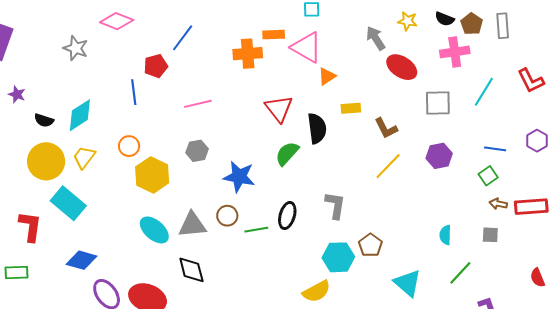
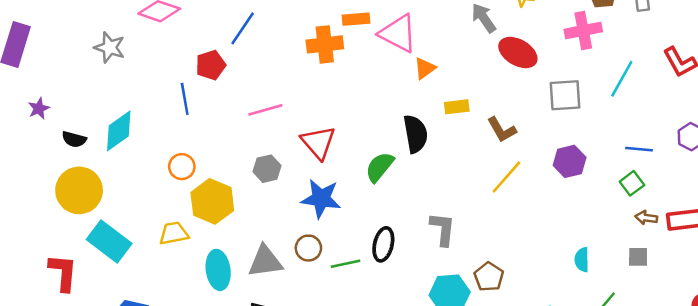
purple star: (17, 94) -> (39, 108), turned 30
red triangle: (279, 109) -> (318, 142), moved
yellow trapezoid: (84, 157) -> (174, 233), moved, turned 45
cyan ellipse: (154, 230) -> (218, 270), turned 44

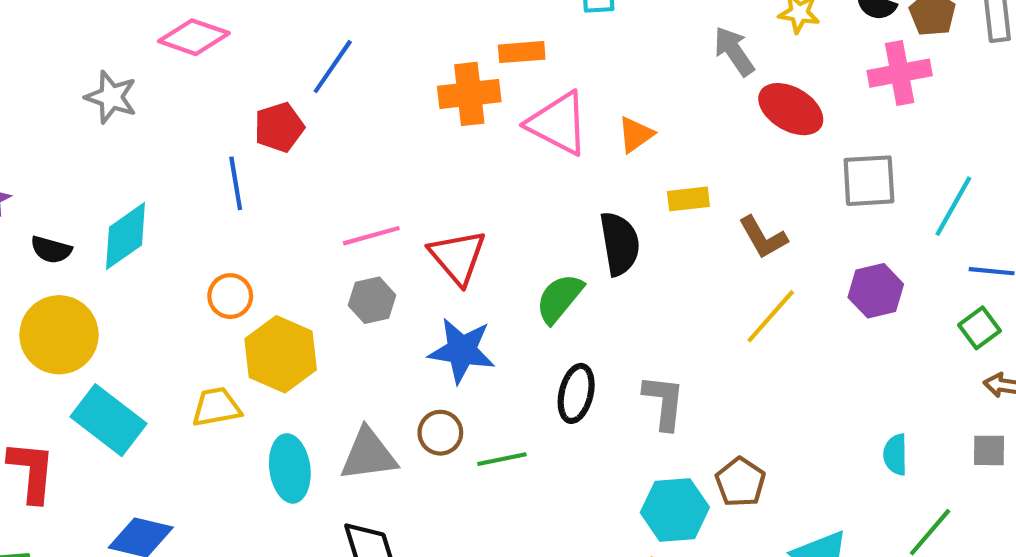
pink triangle: (398, 33) -> (558, 123), moved
cyan line: (622, 79) -> (953, 206), moved
pink line: (265, 110) -> (371, 236), moved
black ellipse: (383, 244) -> (576, 393), moved

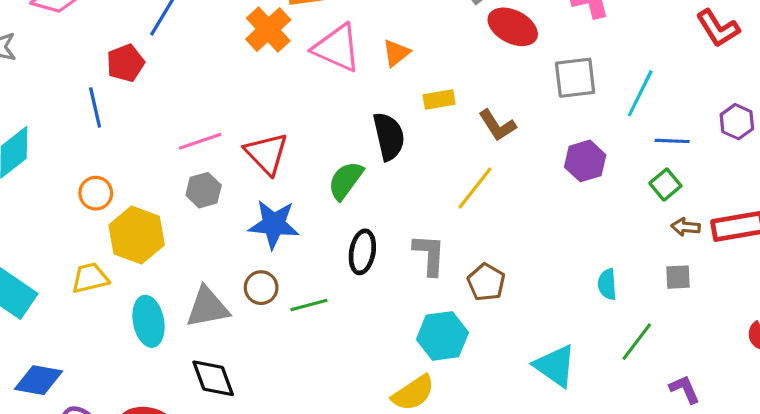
orange cross: (469, 94) -> (268, 29), turned -33
yellow line: (771, 316) -> (475, 188), moved
brown pentagon: (740, 482) -> (486, 282), moved

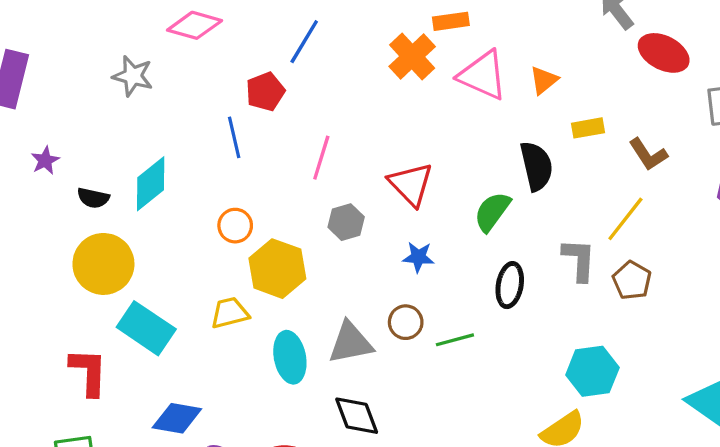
pink line: (200, 141) -> (321, 158), moved, turned -54
blue star: (274, 224) -> (418, 257), size x0.6
gray L-shape: (429, 255) -> (579, 260), moved
brown pentagon: (486, 282) -> (632, 280), moved

